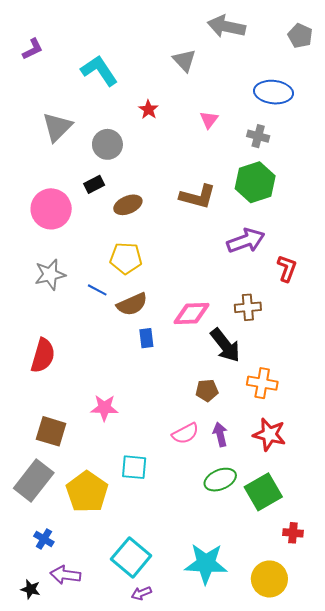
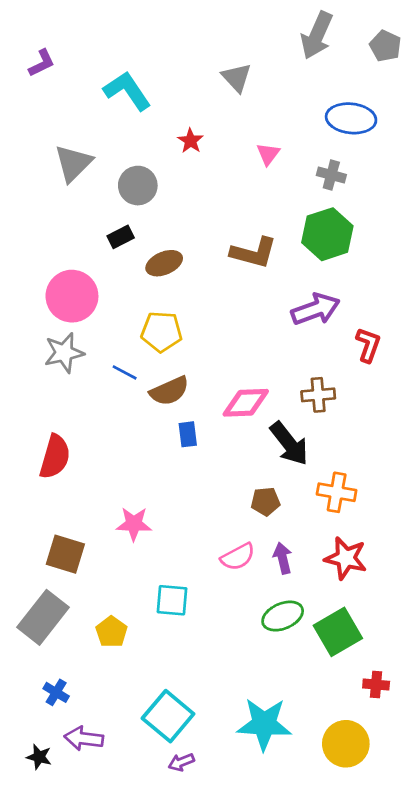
gray arrow: (226, 26) -> (317, 35), moved, turned -78
pink circle: (51, 209) -> (72, 296), moved
yellow pentagon: (87, 492) -> (111, 632), size x0.6

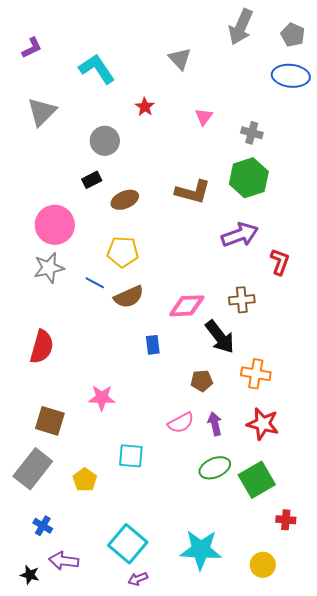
blue ellipse: (351, 118) -> (291, 76), moved
gray triangle: (73, 163) -> (42, 112), moved
blue rectangle: (188, 434) -> (153, 345), moved
yellow circle: (346, 744) -> (263, 565), size x0.7

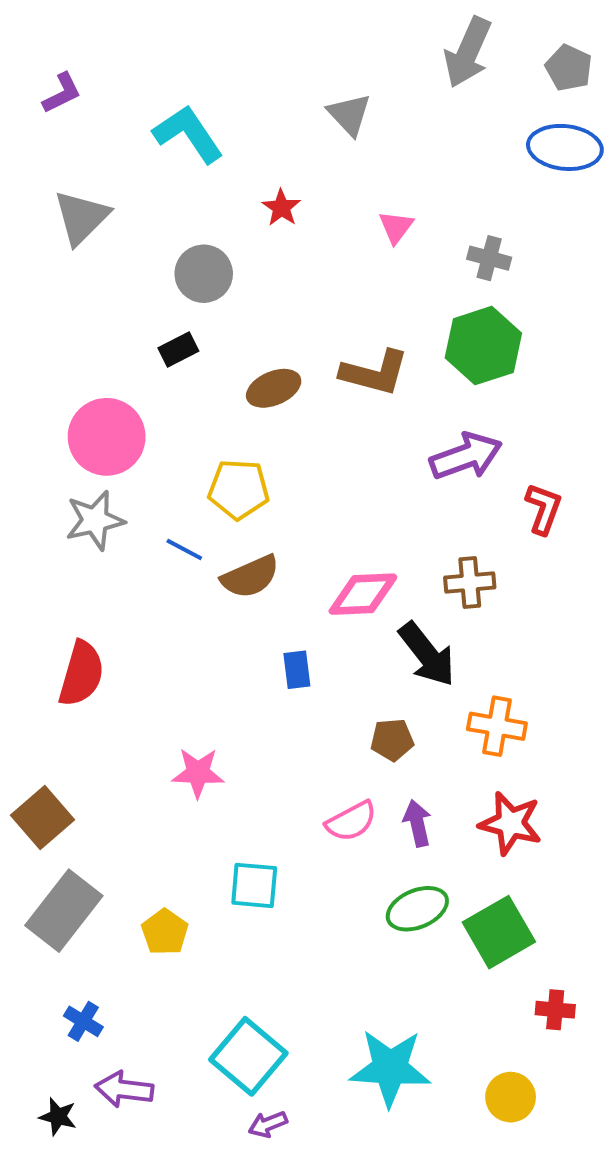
brown ellipse: (125, 200) -> (274, 388), moved
brown square: (50, 421) -> (43, 817), moved, turned 32

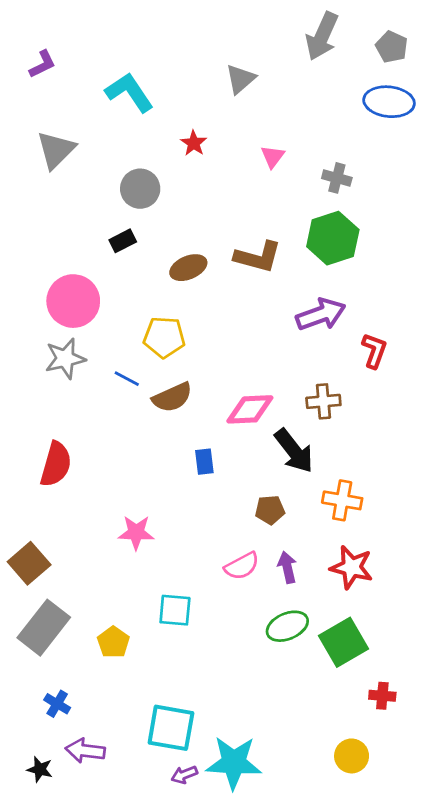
gray triangle: (349, 114) -> (240, 79), turned 32
cyan square: (248, 1056) -> (171, 728), turned -30
cyan star: (390, 1068) -> (234, 763), moved

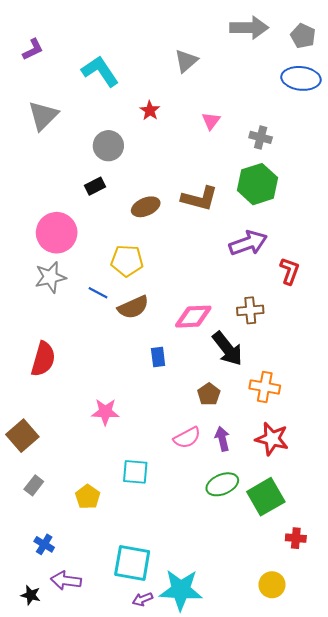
gray arrow: (322, 36) -> (249, 28), turned -114
brown pentagon: (270, 510) -> (209, 394), turned -30
gray rectangle: (44, 628) -> (34, 485), size x0.5

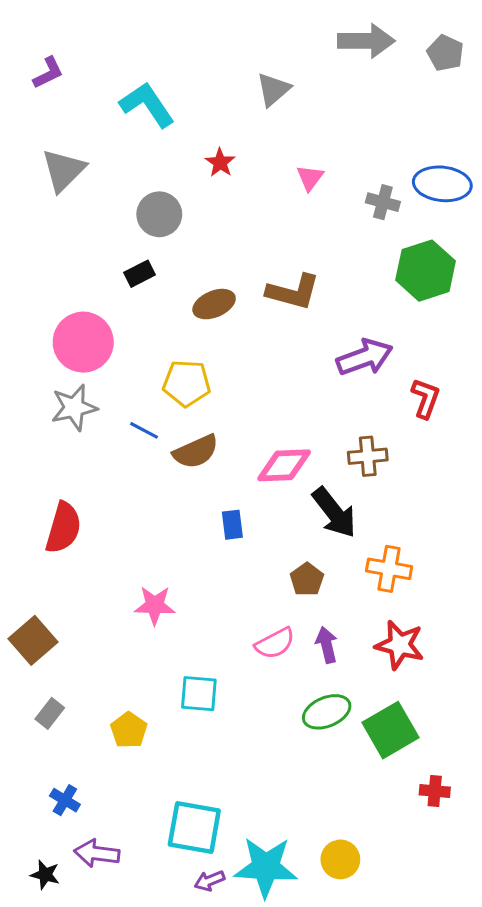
blue ellipse: (301, 78) -> (442, 184), moved
green hexagon: (257, 184) -> (426, 271), moved
yellow circle: (272, 585) -> (340, 859), moved

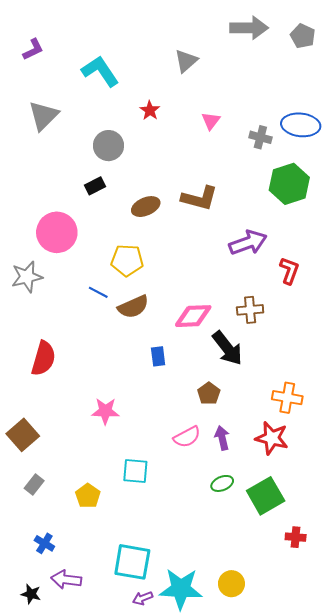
gray star: (74, 408) -> (27, 277), moved
orange cross: (389, 569) -> (287, 398), moved
green ellipse: (327, 712) -> (222, 483), size x0.7

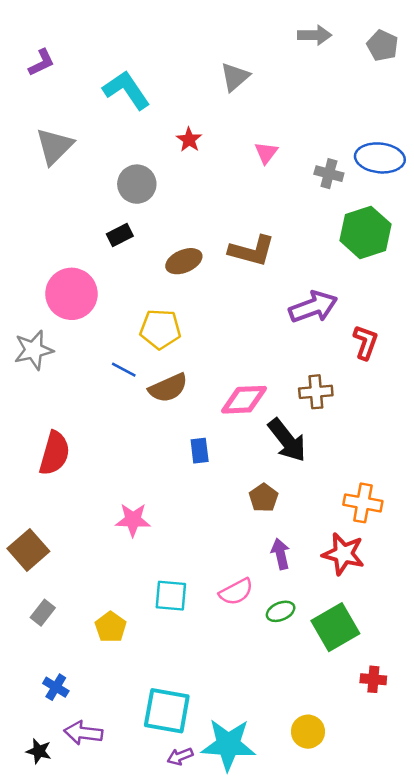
gray arrow: (249, 28) -> (315, 35), size x0.7
pink semicircle: (187, 437) -> (236, 592), moved
yellow circle: (231, 584) -> (308, 732), moved

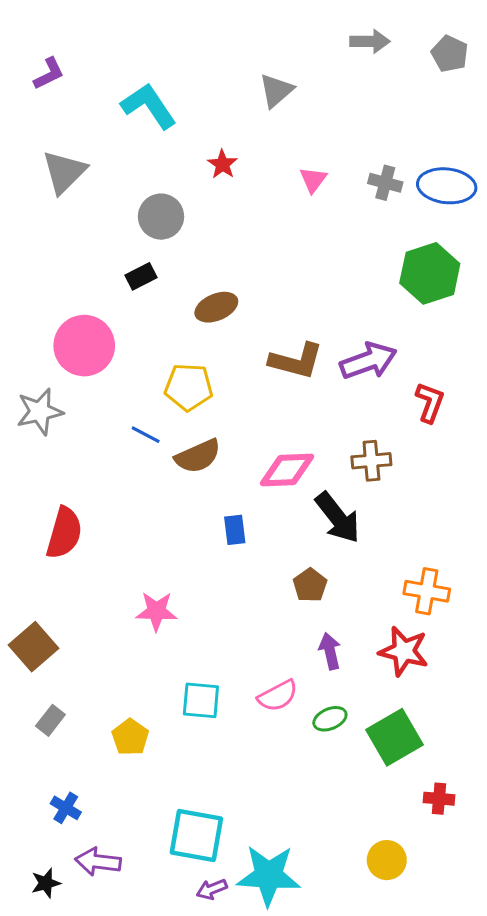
gray cross: (329, 174) -> (385, 183), moved
brown L-shape: (252, 251) -> (296, 361), moved
yellow circle: (308, 732) -> (387, 860), moved
black star: (39, 751) -> (46, 883), turned -30

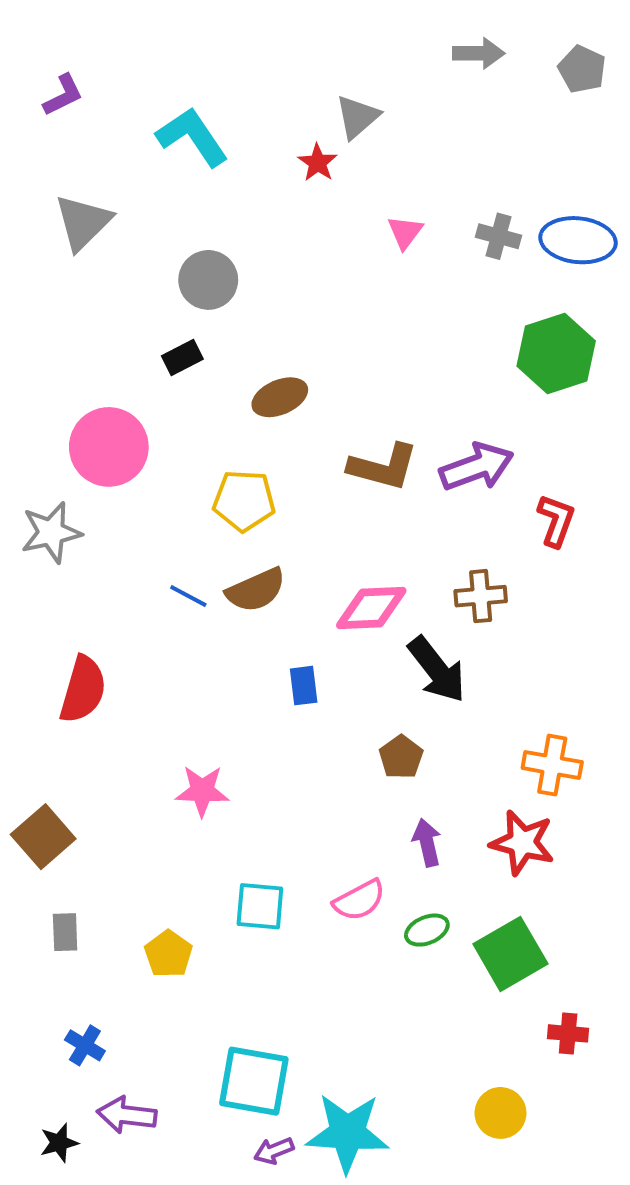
red star: (222, 164) -> (318, 163), moved
blue line: (146, 435) -> (188, 596), moved
gray rectangle: (50, 720) -> (65, 932), turned -40

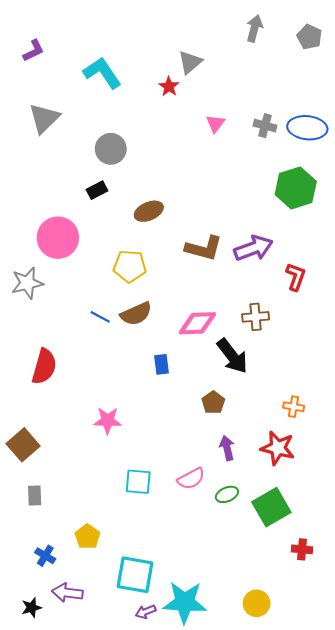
gray arrow: (479, 53) -> (254, 28), turned -75
orange cross: (552, 765) -> (294, 407), size x0.7
yellow pentagon: (168, 954) -> (87, 537), moved
yellow circle: (500, 1113) -> (257, 603), moved

